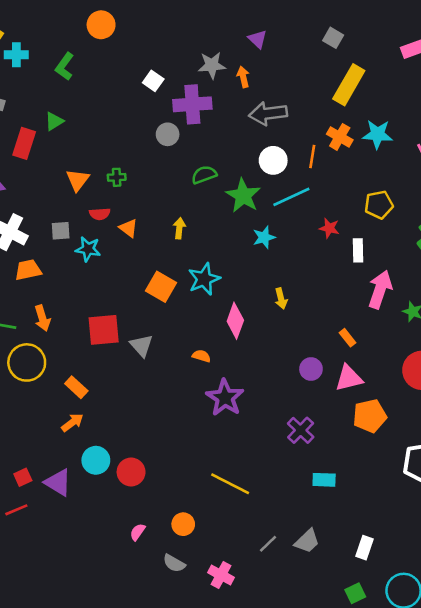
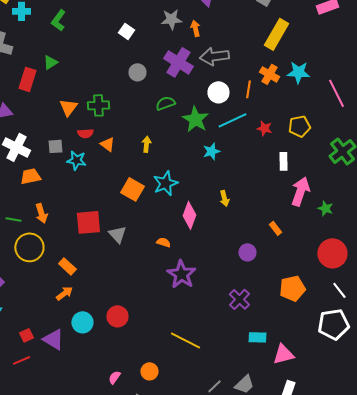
purple cross: (192, 104) -> (178, 62), moved, turned 36
green cross: (117, 177) -> (98, 105), size x1.5
red star: (329, 228) -> (264, 128), moved
pink triangle: (349, 378) -> (283, 354), moved
red circle: (131, 472) -> (117, 316), moved

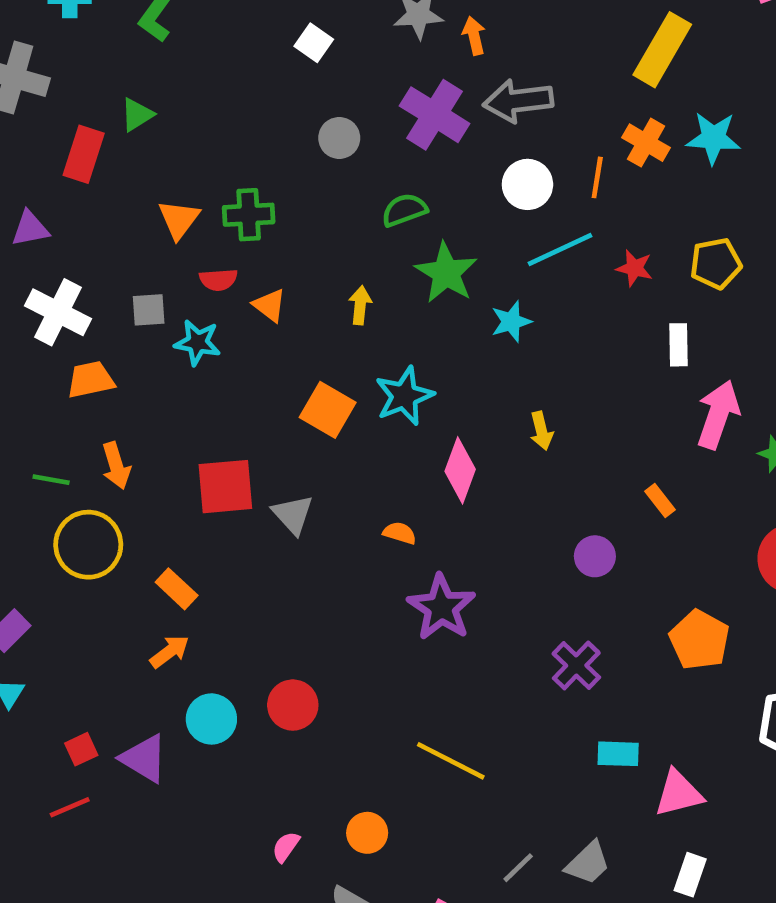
green star: (195, 119) -> (446, 273), moved
orange pentagon: (292, 288) -> (699, 640), turned -30

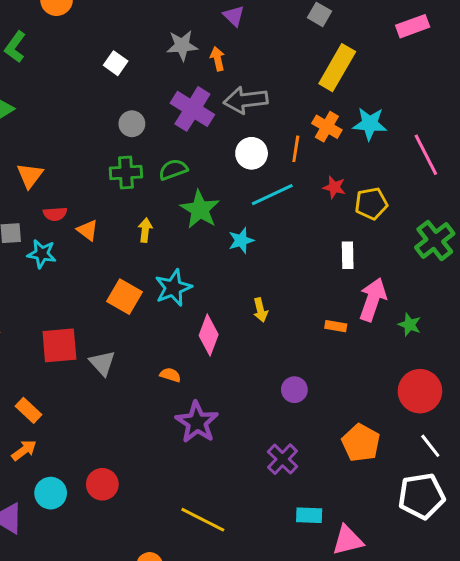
green cross: (249, 215) -> (126, 173), moved
red star: (634, 268) -> (334, 187), moved
orange rectangle: (660, 501) -> (336, 326), moved, turned -42

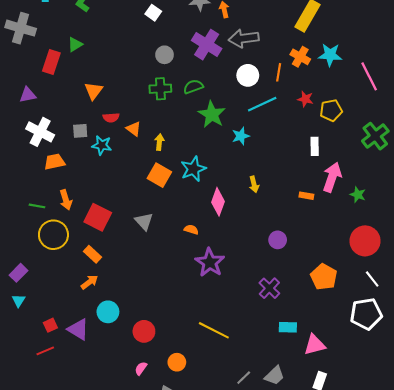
yellow arrow: (145, 230) -> (159, 142), moved
red square: (59, 345) -> (98, 217), moved, turned 32
red circle: (102, 484) -> (144, 331), moved

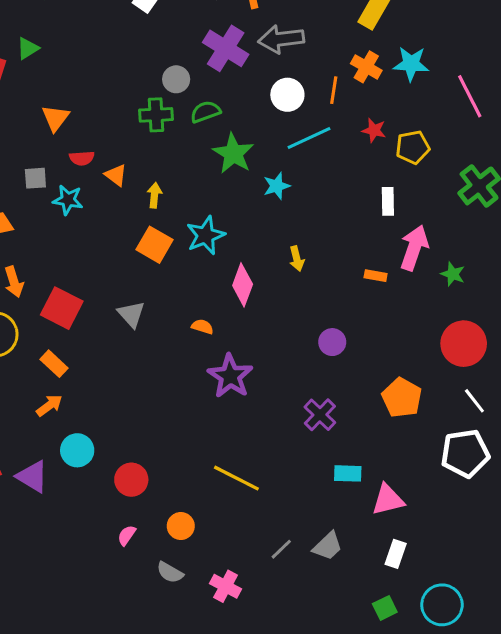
gray circle: (165, 55) -> (176, 79), moved

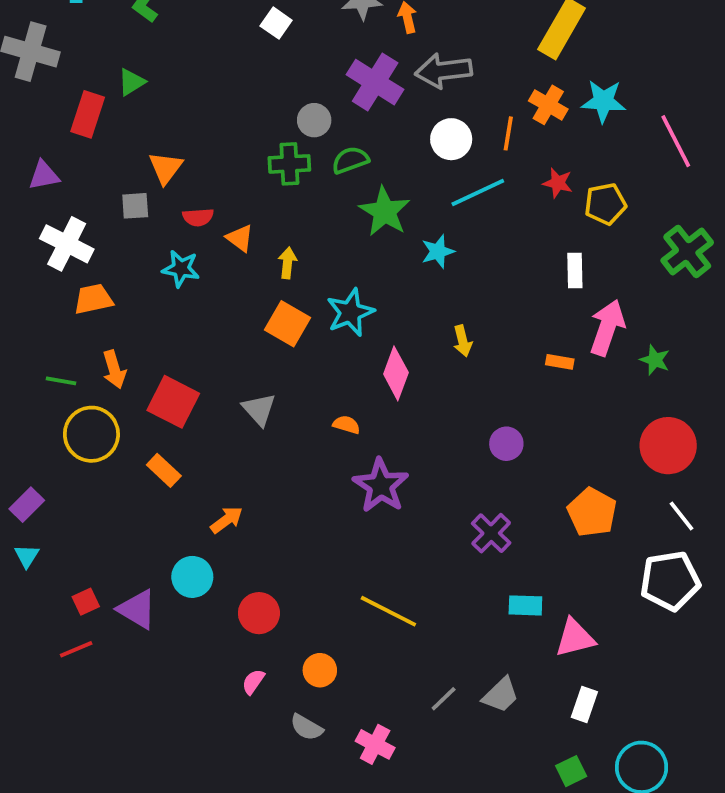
gray square: (35, 178) -> (135, 206), moved
orange arrow: (49, 405) -> (227, 520), moved

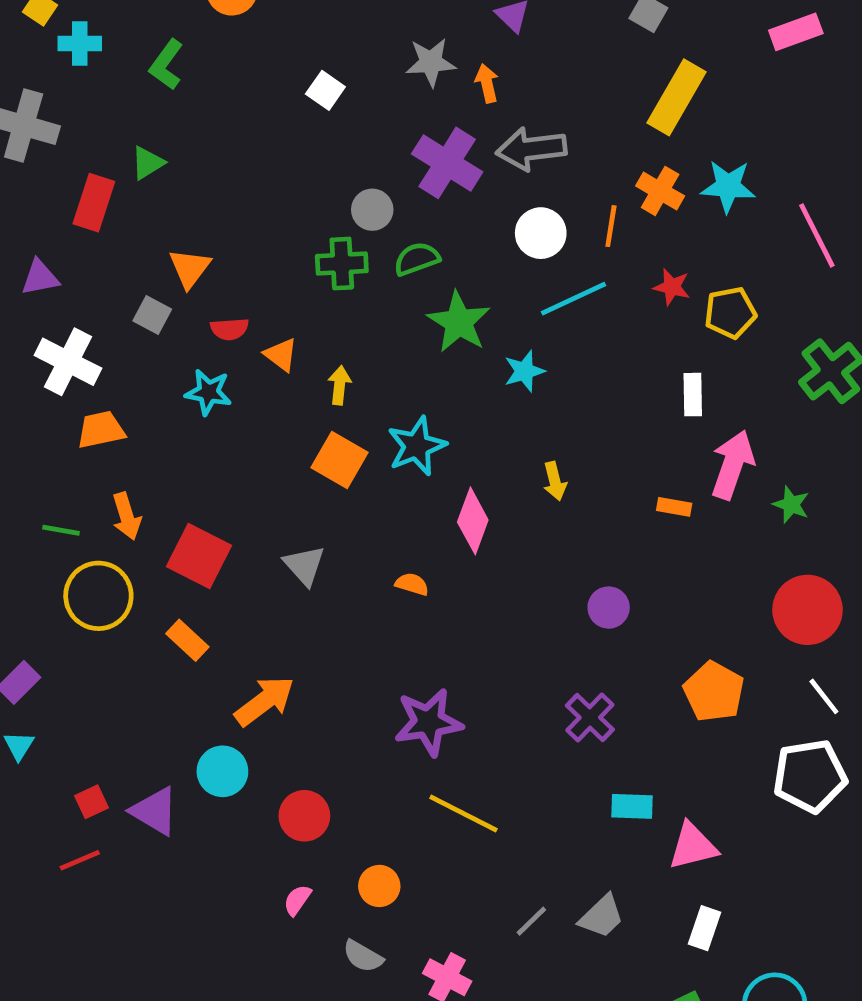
gray square: (135, 206) -> (152, 315), turned 32
purple star: (381, 486) -> (428, 722), moved, turned 30
orange arrow: (227, 520) -> (265, 701), size x1.5

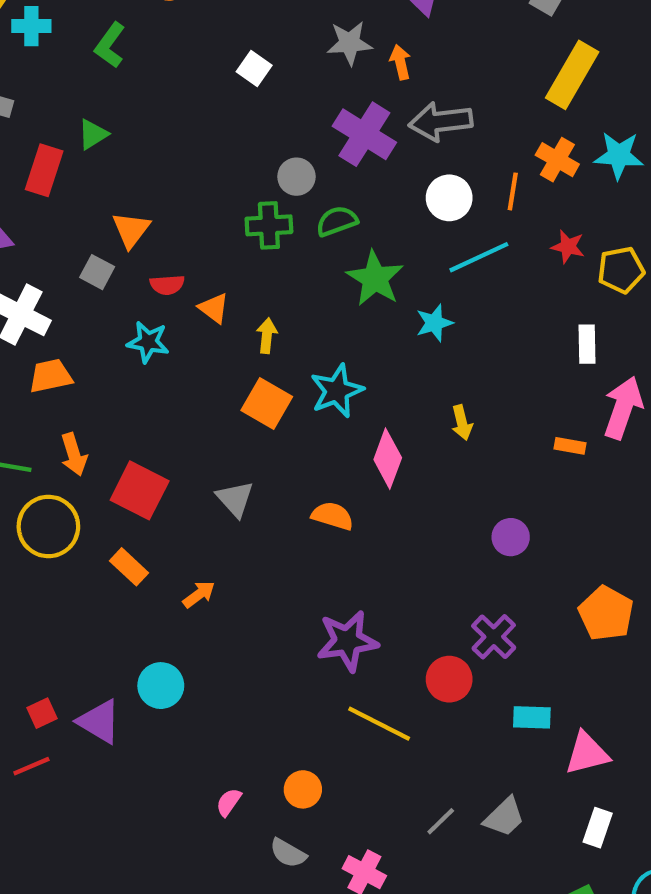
orange semicircle: (412, 584) -> (333, 516), size x1.4
orange arrow: (265, 701) -> (199, 594), moved, size x0.6
red circle: (304, 816) -> (449, 679), moved

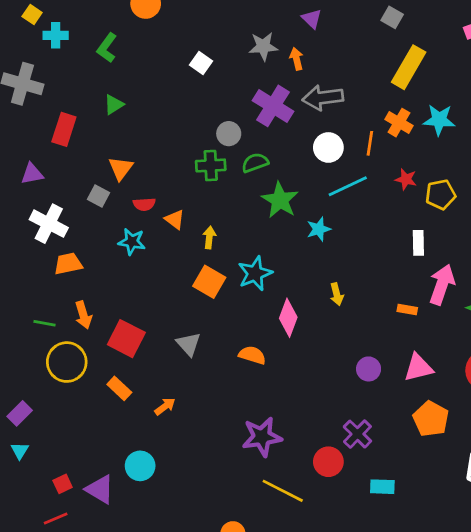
green triangle: (93, 134) -> (114, 105), moved
pink triangle: (587, 753) -> (418, 368), moved

